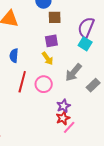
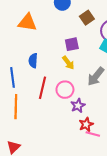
brown square: (55, 17) -> (87, 18), moved, turned -32
purple star: (63, 106) -> (78, 106), moved
pink line: (69, 127) -> (93, 134), turned 64

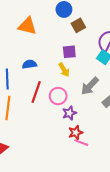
brown square: (87, 18) -> (78, 25), moved
blue semicircle: (33, 61) -> (29, 64), turned 72

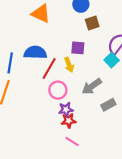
blue semicircle: (29, 64) -> (35, 52), size x1.5
red line: (36, 92) -> (49, 68), moved
red star: (76, 133) -> (69, 121), moved

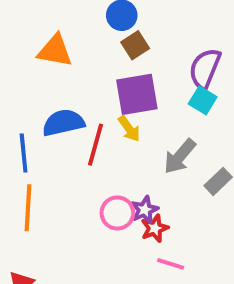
brown square: (92, 23) -> (135, 45), moved
purple square: (78, 48) -> (137, 94), size x1.6
pink circle: (58, 90) -> (117, 213), moved

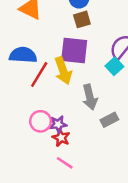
yellow arrow: (129, 129) -> (63, 71), size x1.5
gray arrow: (180, 156) -> (90, 97), turned -70
red star: (155, 228) -> (61, 138), turned 30

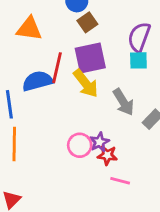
cyan square: (114, 66) -> (138, 60), turned -30
red line: (39, 74) -> (57, 68), moved

